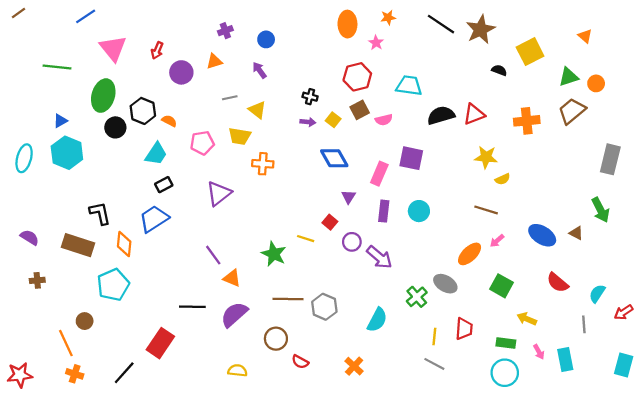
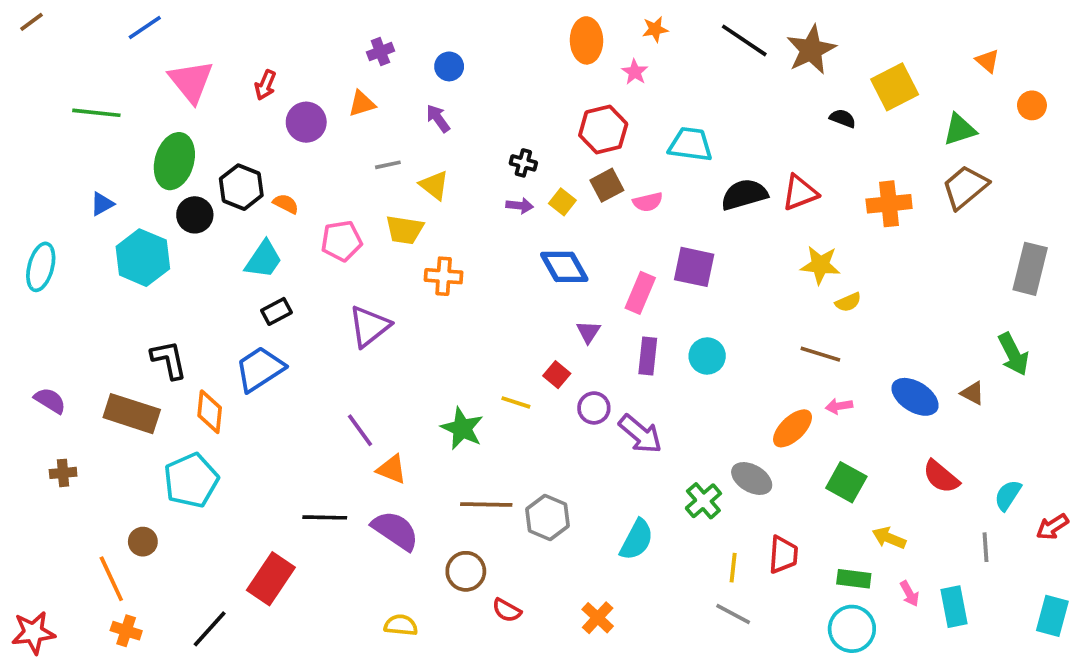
orange circle: (596, 83) -> (1032, 105), moved
cyan hexagon: (67, 153) -> (143, 258), moved
pink arrow: (497, 241) -> (839, 406), turned 32
purple semicircle: (234, 314) -> (395, 530), turned 76

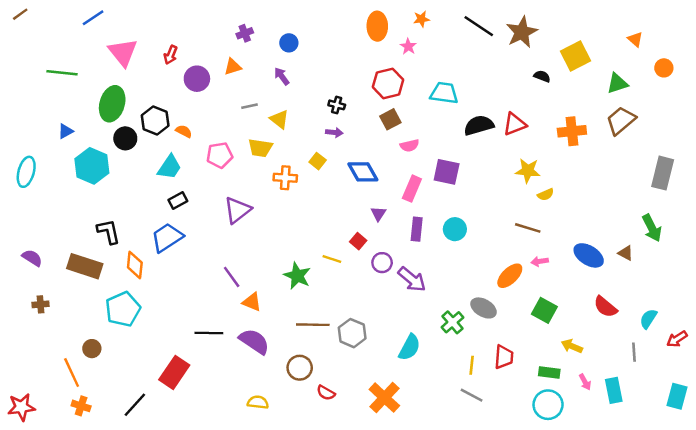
yellow square: (562, 202) -> (318, 161), moved
pink semicircle: (648, 202) -> (410, 146), moved
orange cross: (598, 618) -> (384, 398), size x1.5

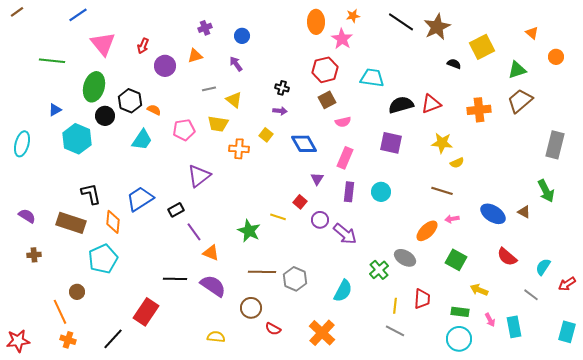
pink star: (408, 46) -> (342, 39), size x1.5
purple square: (447, 172) -> (391, 143), moved
black rectangle: (178, 200) -> (176, 210), moved
gray line: (634, 352) -> (531, 295), turned -49

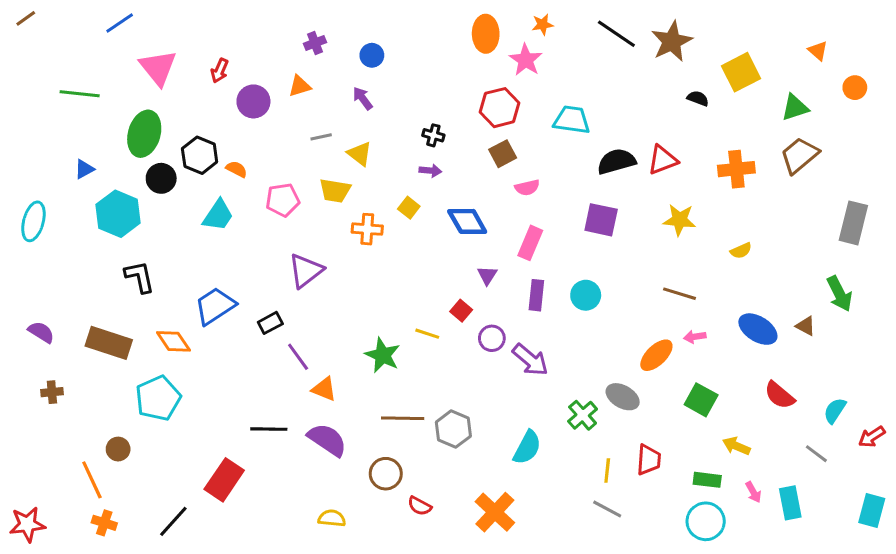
yellow semicircle: (457, 163) -> (741, 251), moved
black L-shape: (91, 194) -> (140, 277), moved
orange diamond: (113, 222) -> (173, 341), turned -40

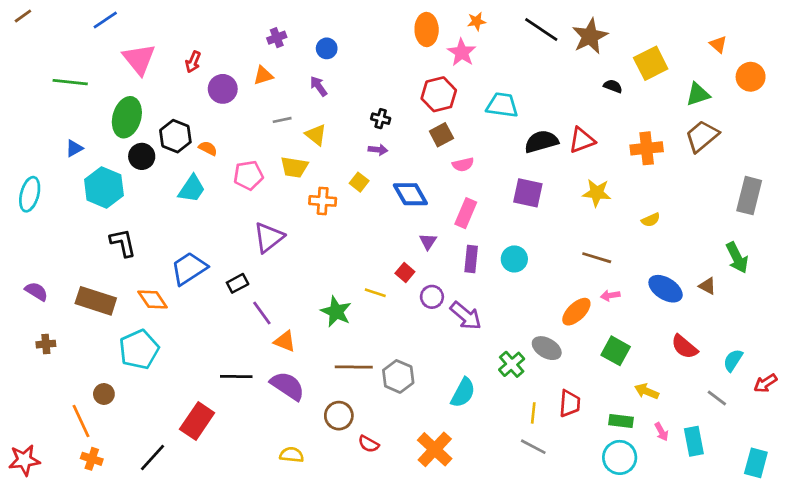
orange circle: (855, 88) -> (751, 77), size x1.4
cyan rectangle: (872, 511) -> (756, 463), moved

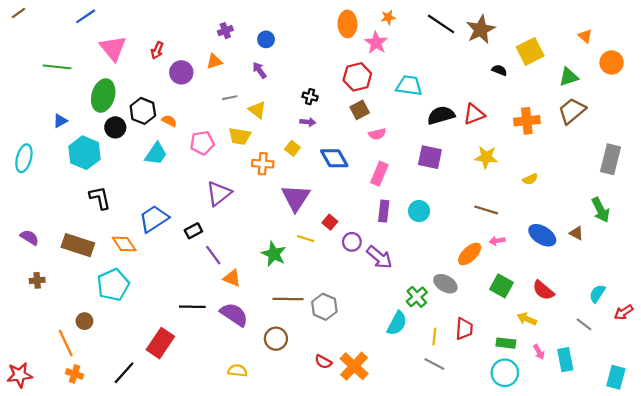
purple triangle: (428, 241) -> (296, 198), moved, size x2.0
red semicircle: (684, 347) -> (543, 290), moved
cyan semicircle: (463, 393) -> (397, 323), moved
red semicircle: (369, 444) -> (323, 362), moved

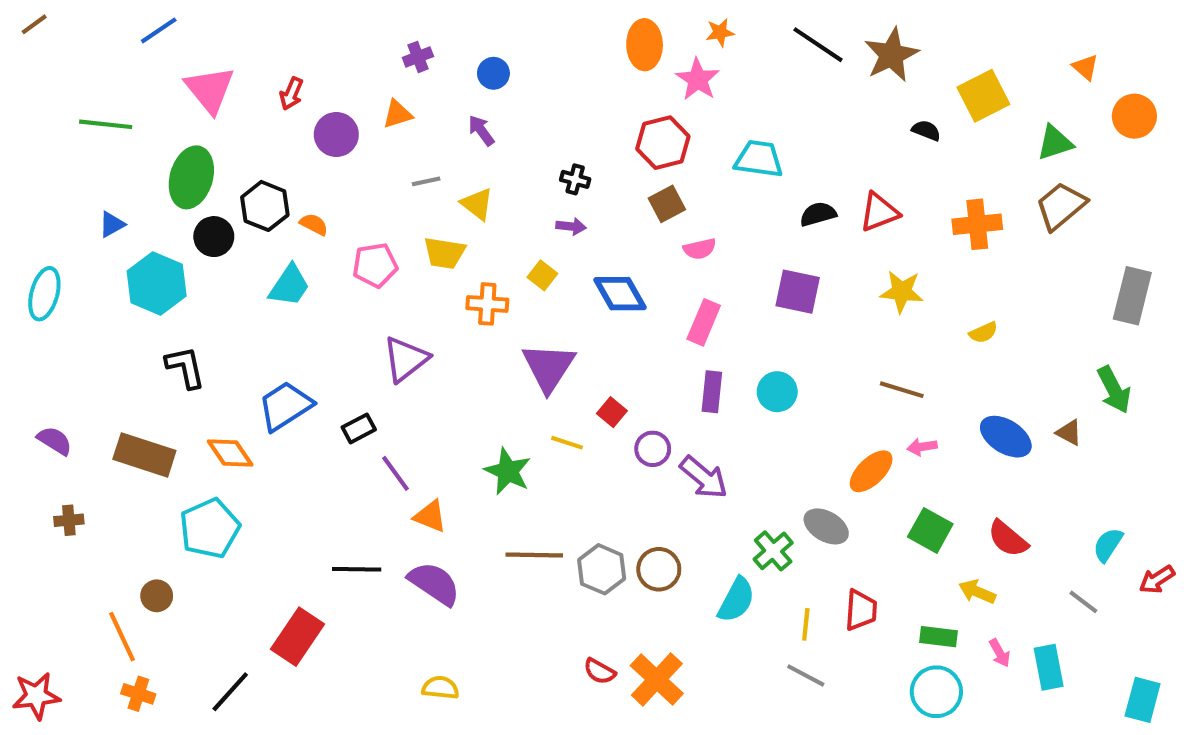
black semicircle: (441, 115) -> (818, 214), size x0.7
brown circle: (276, 339) -> (659, 569), moved

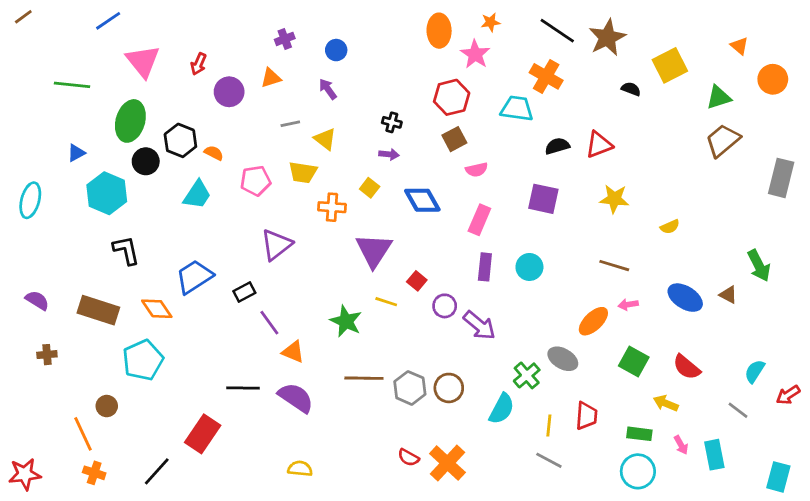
orange cross: (977, 224) -> (546, 76), moved, turned 36
gray rectangle: (1132, 296) -> (781, 178), moved

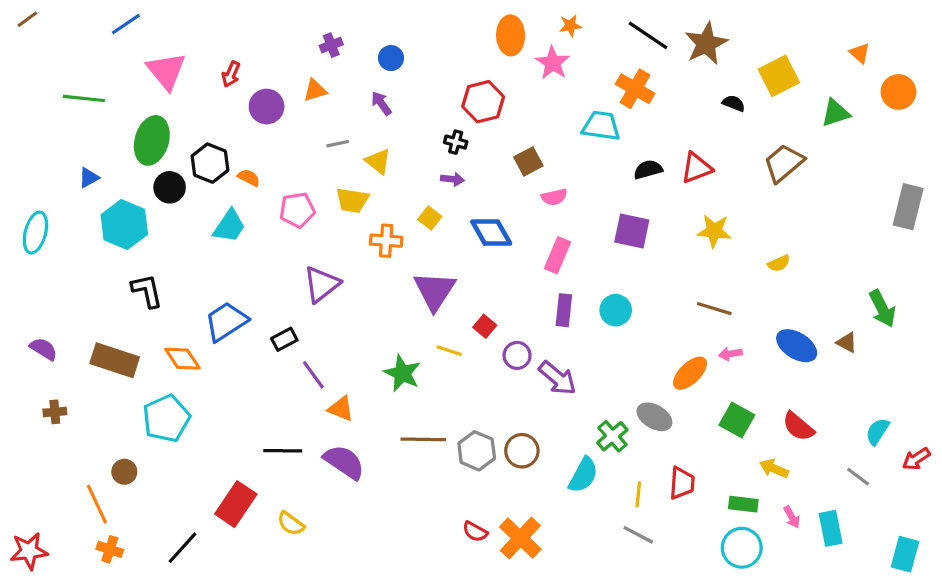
red hexagon: (452, 97) -> (483, 102), moved
brown trapezoid: (723, 140) -> (784, 163), moved
yellow semicircle: (300, 469) -> (291, 523), moved, turned -150

